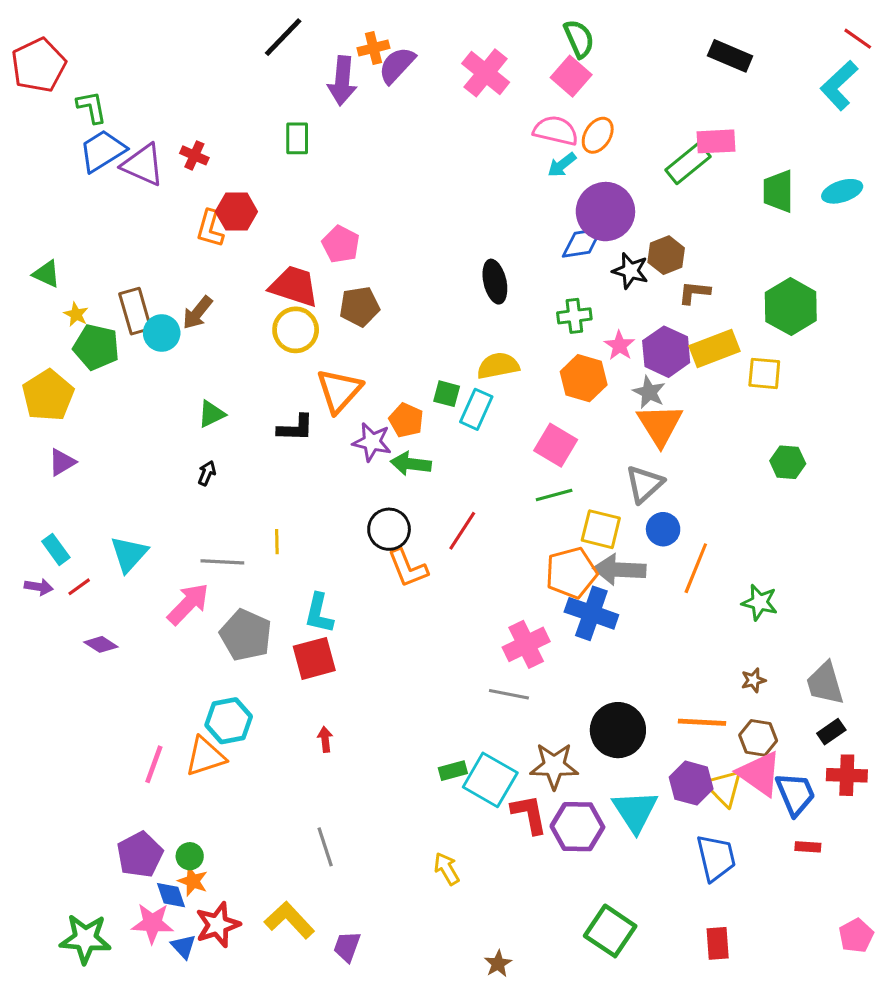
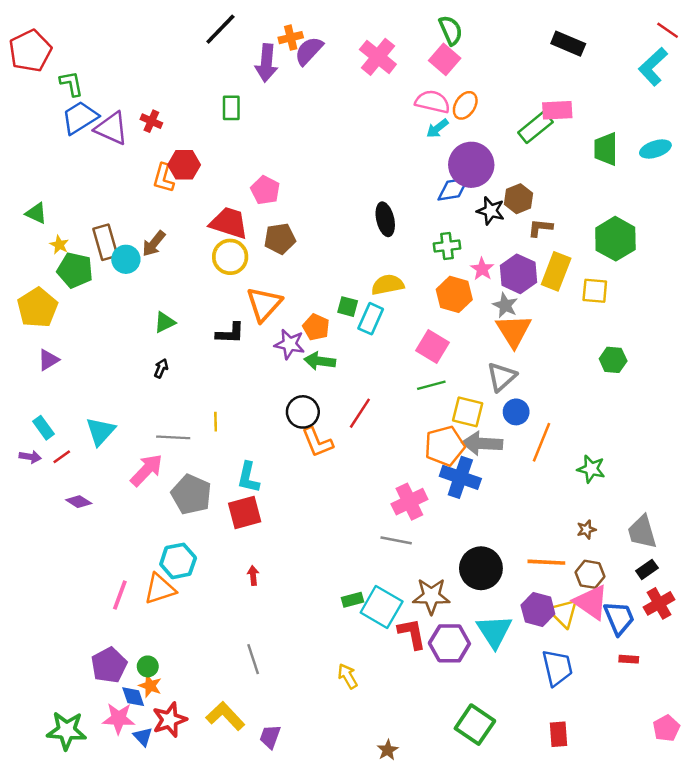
yellow rectangle: (714, 349) -> (556, 271), turned -48
red cross: (847, 775) -> (659, 603), turned -32

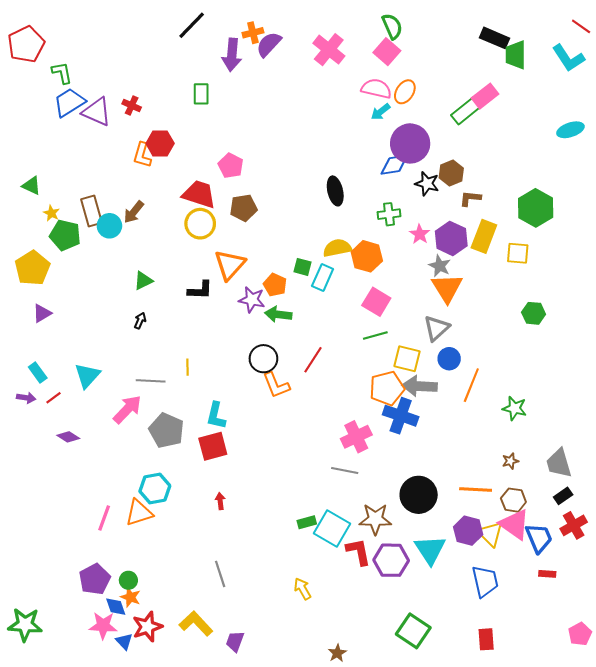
cyan L-shape: (653, 67) -> (568, 58), turned -80
pink rectangle: (557, 110) -> (485, 96), turned -35
green trapezoid: (606, 149) -> (516, 55), moved
orange hexagon: (454, 294) -> (367, 256), moved
green star: (67, 731) -> (25, 625), moved

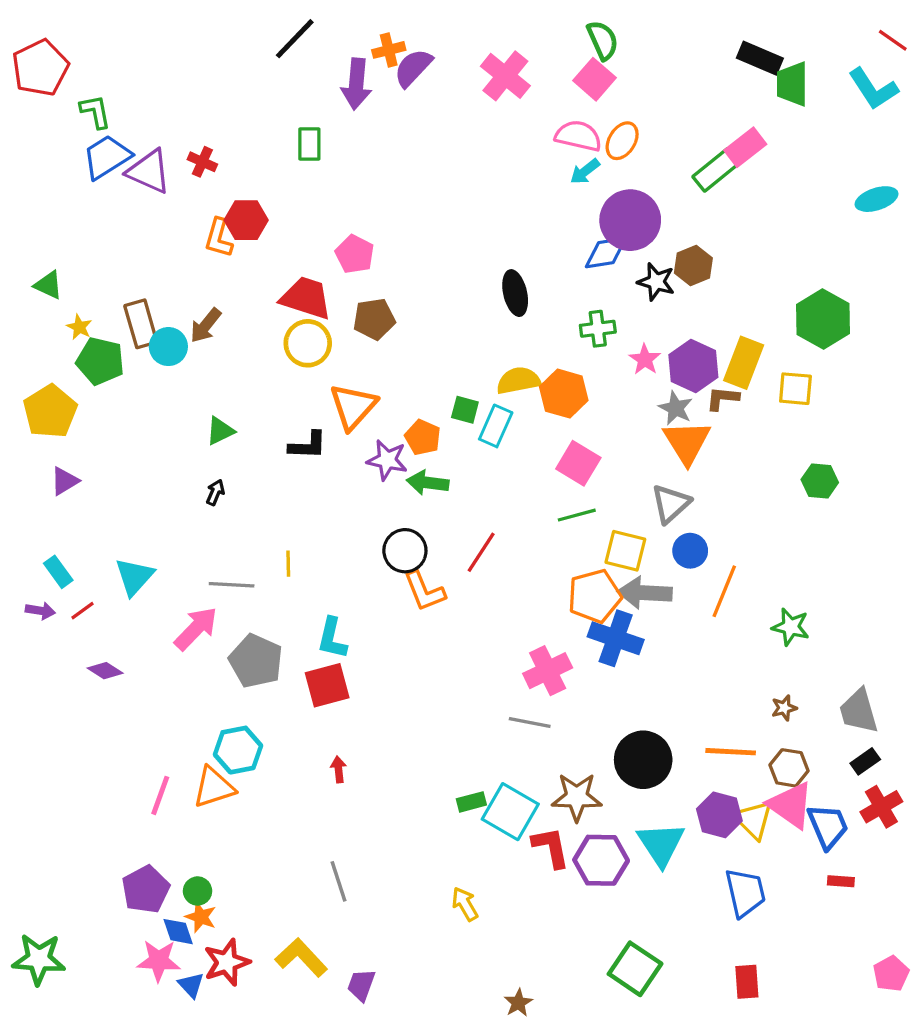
brown L-shape: (470, 198) -> (723, 398), moved

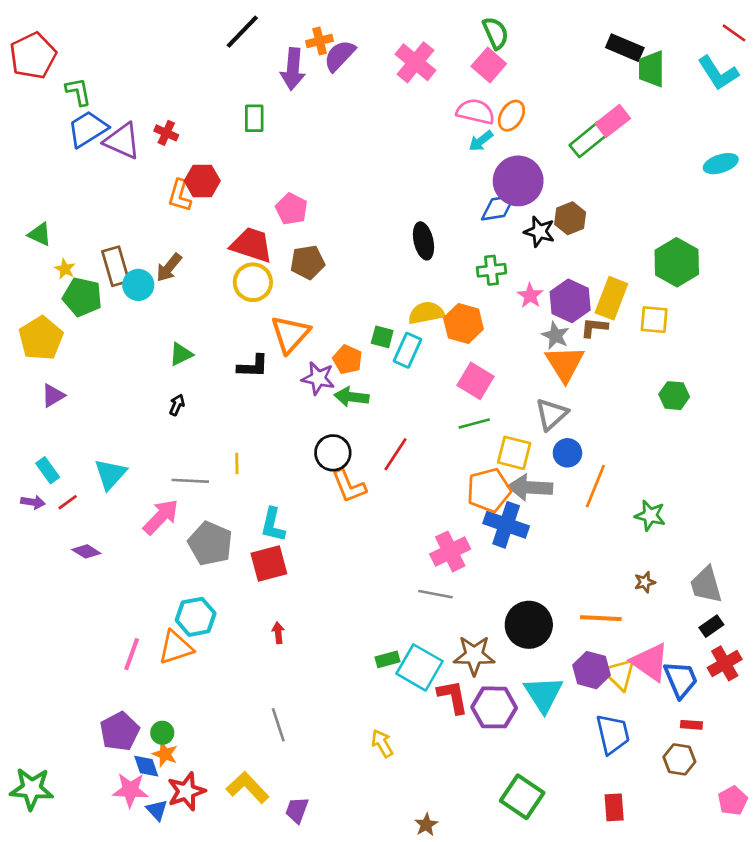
brown hexagon: (789, 768) -> (679, 759), moved

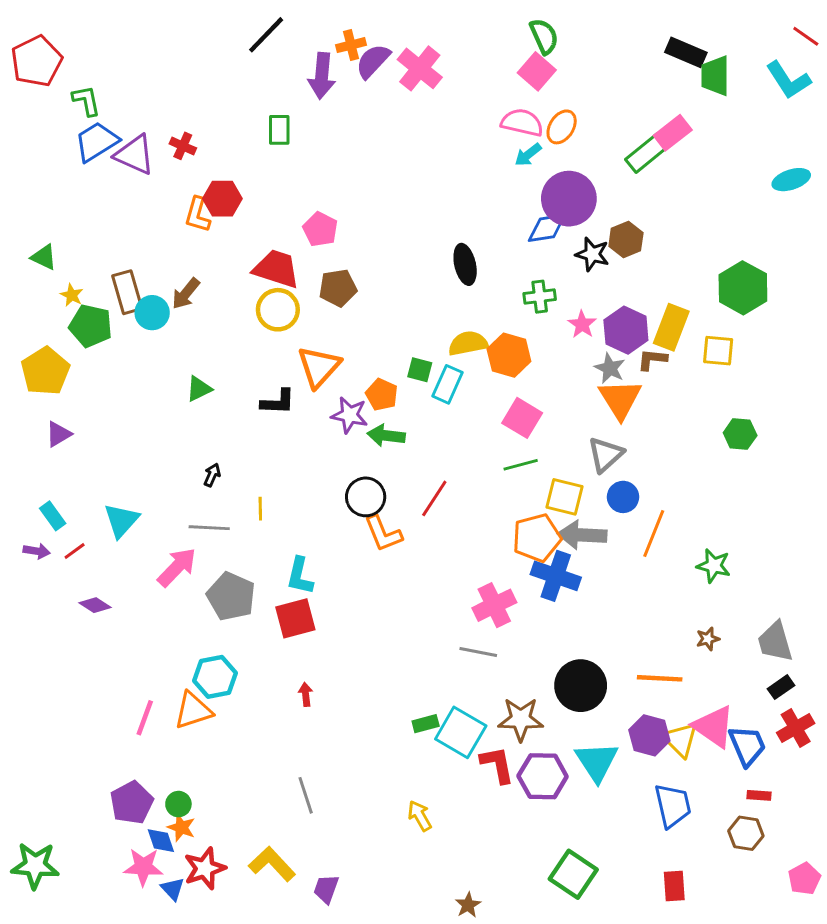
pink cross: (416, 62) -> (420, 68), moved
black arrow: (177, 405) -> (212, 475), moved

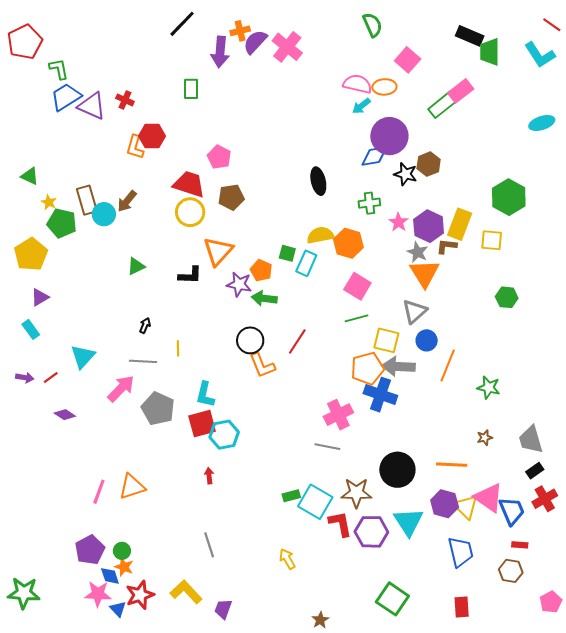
pink square: (537, 71) -> (408, 60), moved
orange ellipse: (562, 127) -> (384, 87), turned 55
cyan rectangle: (53, 516) -> (31, 329), moved
cyan hexagon: (215, 677) -> (224, 435), moved

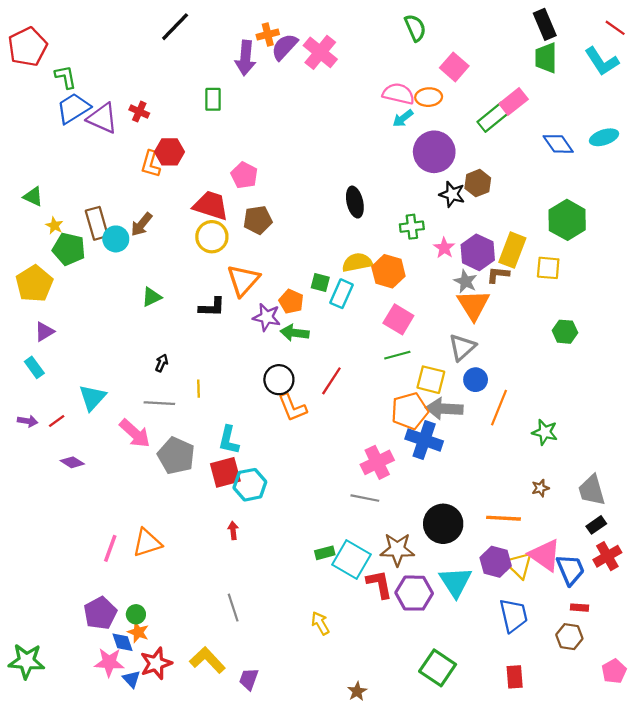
black line: (182, 24) -> (175, 27), moved
black rectangle: (470, 36) -> (545, 24), moved, turned 44
blue diamond: (374, 156) -> (558, 144), moved, turned 64
pink arrow: (121, 389) -> (135, 433), turned 88

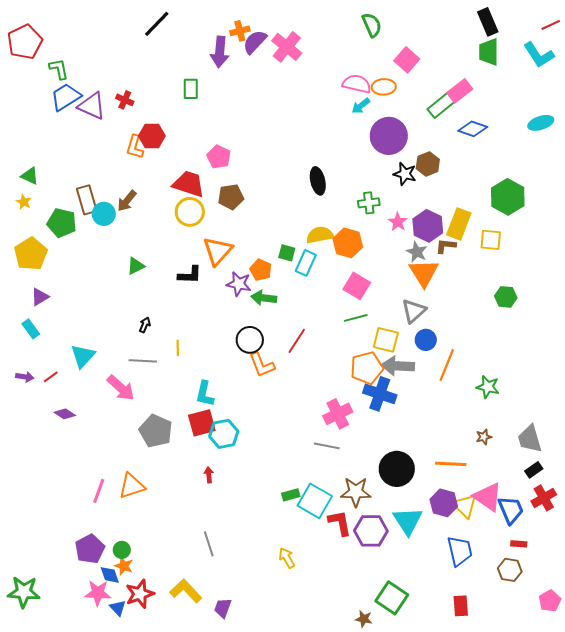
red line: (615, 28) -> (551, 25), turned -60
blue diamond: (558, 144) -> (473, 129), moved, turned -36
yellow star: (54, 226) -> (24, 202), moved
gray pentagon: (176, 456) -> (156, 431), moved
brown star: (357, 691) -> (364, 619), moved, turned -30

